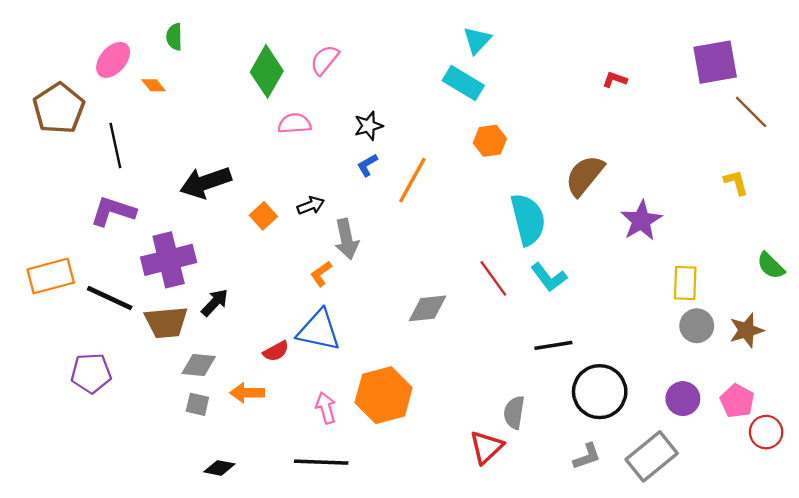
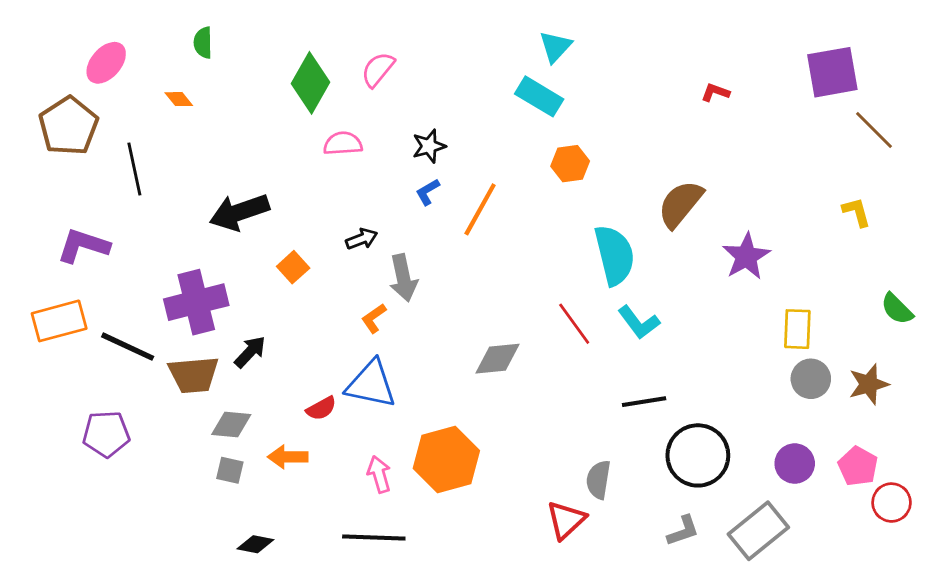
pink ellipse: (113, 60) -> (106, 63), moved
purple L-shape: (113, 211) -> (83, 246), moved
orange square: (263, 216) -> (293, 267), moved

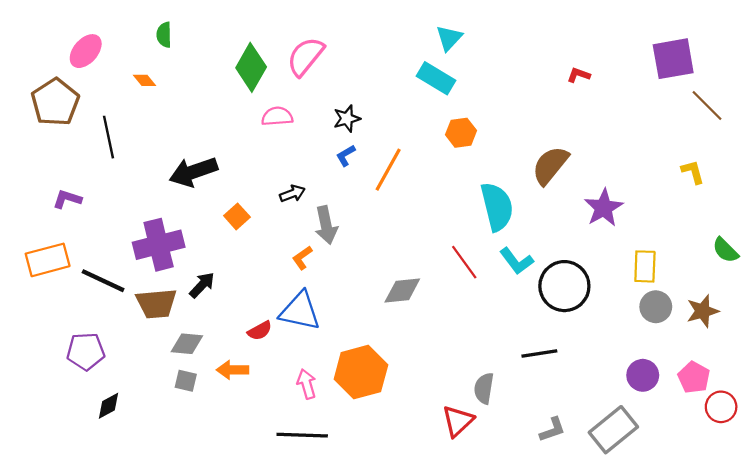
pink semicircle: (378, 69) -> (305, 57), size x1.4
purple L-shape: (83, 246) -> (67, 199), size x0.7
black line: (644, 402) -> (539, 354), moved
black circle: (698, 455) -> (564, 286), moved
black diamond: (255, 544) -> (109, 406), moved, turned -40

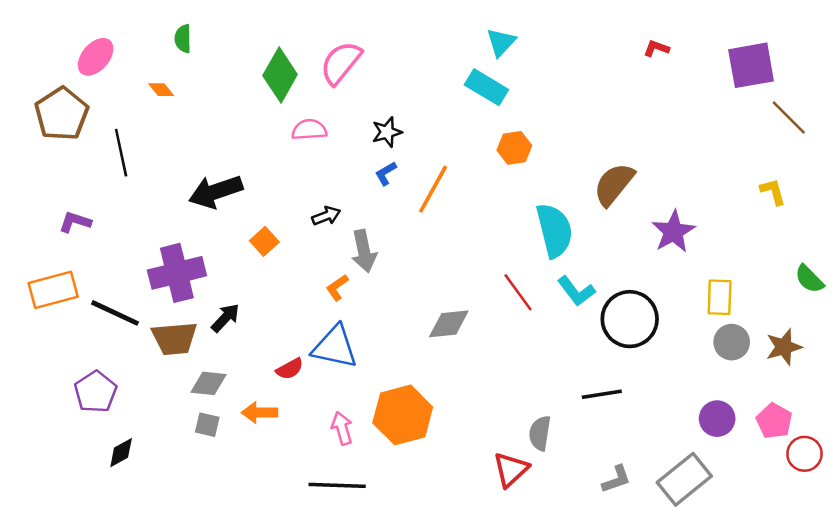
red L-shape: (579, 75) -> (656, 48), moved
purple pentagon: (86, 351) -> (96, 392), turned -30

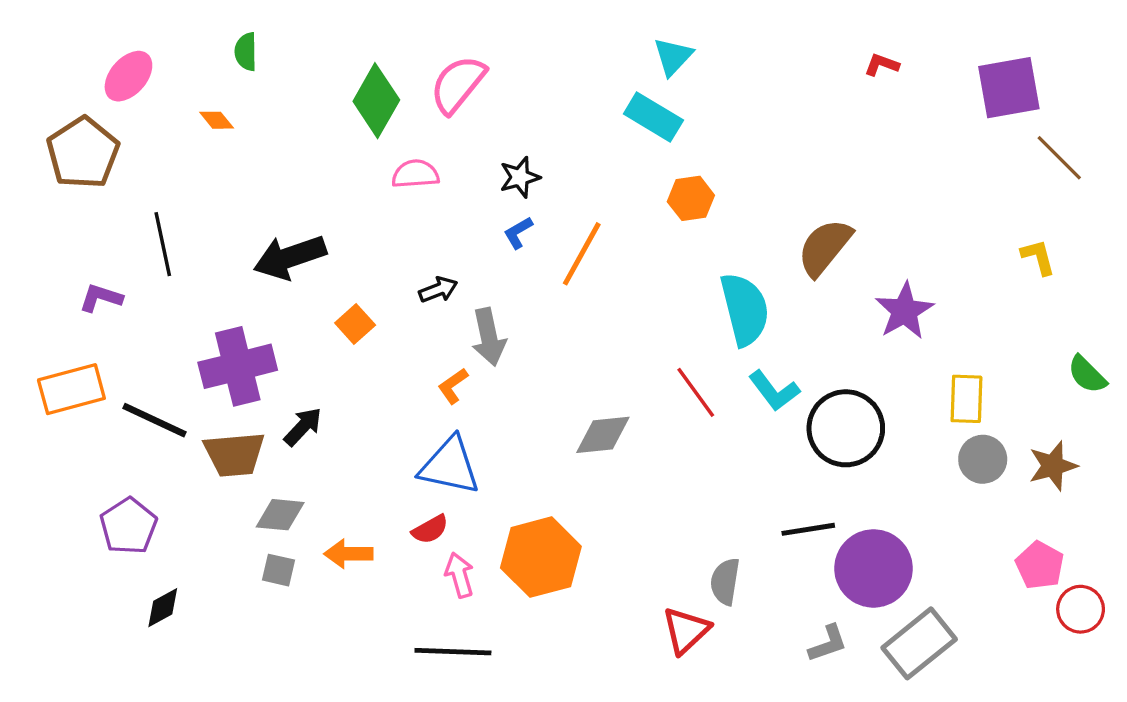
black line: (121, 153) -> (163, 244), moved
red semicircle: (290, 369) -> (430, 529), moved
purple circle: (717, 419) -> (873, 568), moved, size x1.6

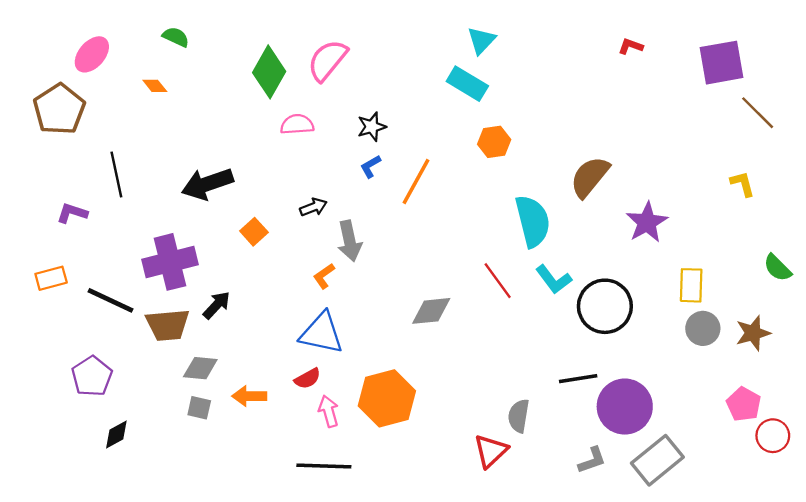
green semicircle: (246, 52) -> (176, 37), turned 116
orange rectangle: (71, 389) -> (51, 278), size x0.7

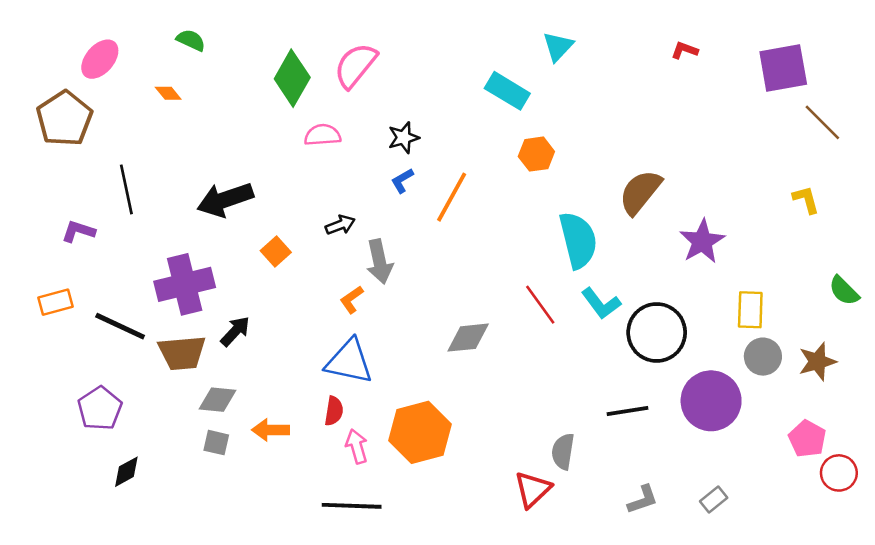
cyan triangle: (481, 40) -> (558, 46), moved
red semicircle: (308, 379) -> (334, 411), turned -52
purple circle: (625, 407) -> (711, 401), moved
gray rectangle: (657, 460) -> (714, 500), size x0.5

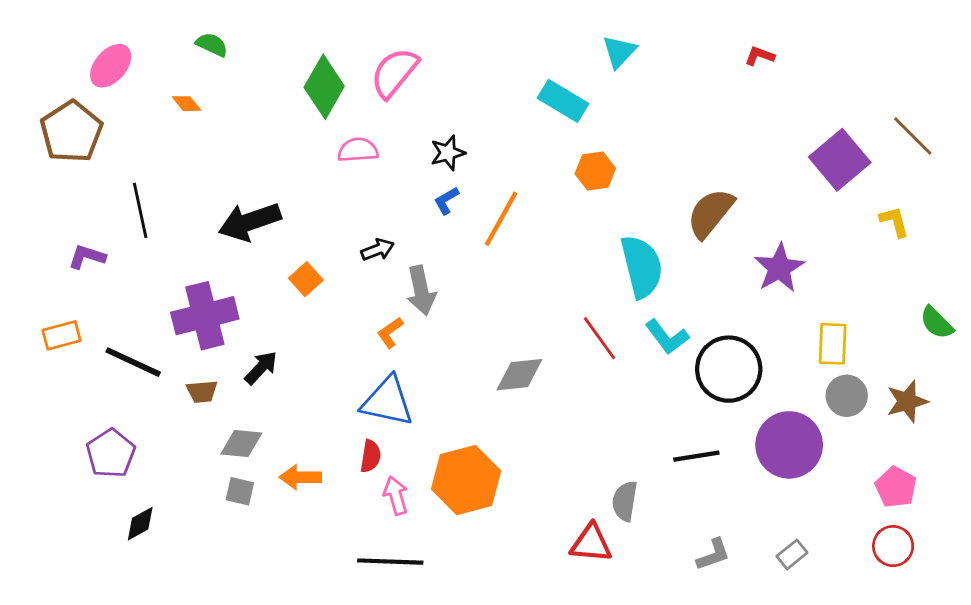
purple square: (783, 68) -> (840, 160), moved, turned -30
brown trapezoid: (182, 353) -> (202, 392), size x0.6
red circle: (839, 473) -> (893, 546), moved
red triangle: (533, 489) -> (591, 543), turned 48

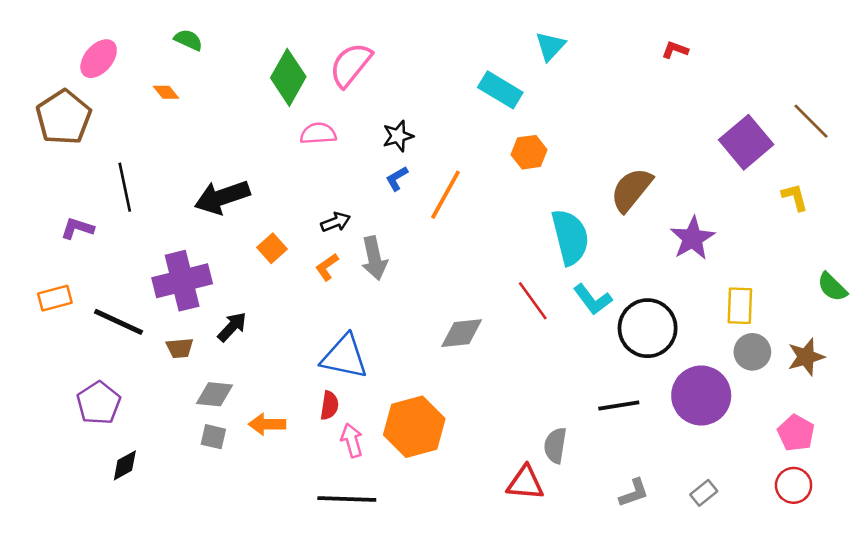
orange L-shape: (390, 333) -> (327, 267), moved

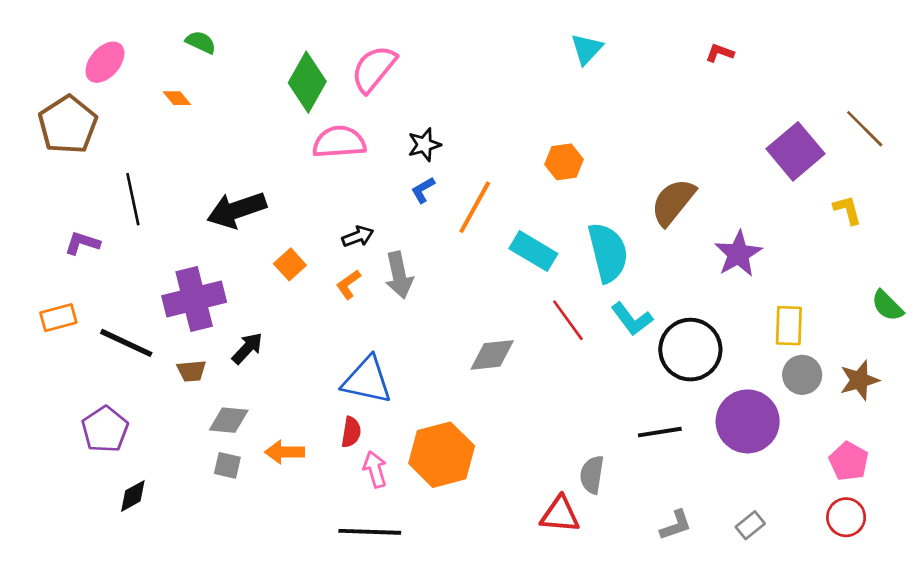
cyan rectangle: (500, 90) -> (533, 251), moved
pink semicircle: (318, 133) -> (339, 142), size x1.4

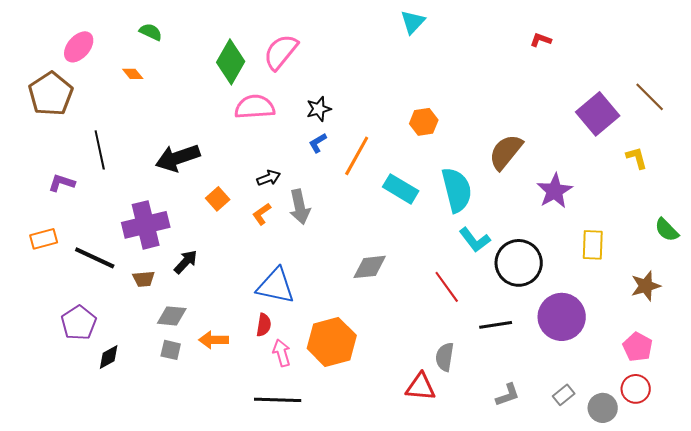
cyan triangle: (587, 49) -> (413, 22), moved
red line: (568, 320) -> (447, 287), moved
gray circle: (802, 375) -> (603, 408), moved
black diamond: (133, 496) -> (109, 357), moved

